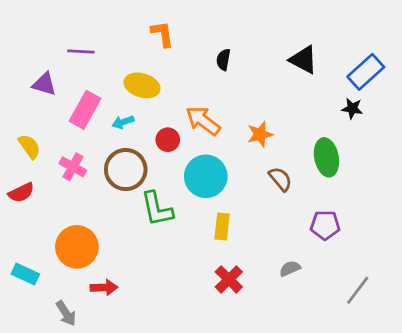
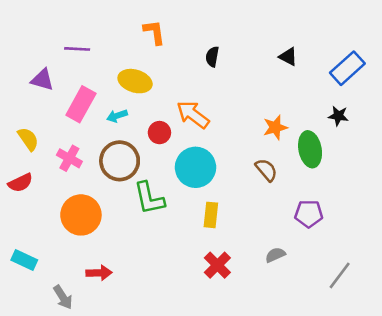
black triangle: (303, 60) -> (288, 57), size x0.7
black star: (352, 108) -> (338, 116), moved
orange star: (260, 134) -> (275, 127), moved
orange circle: (77, 247) -> (81, 215), moved

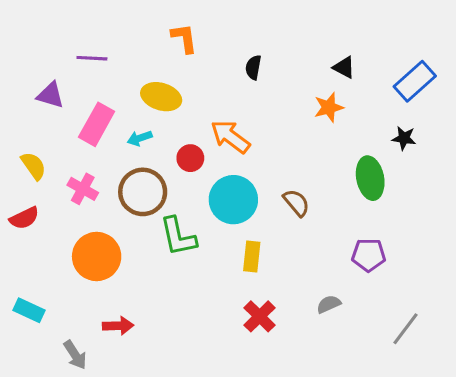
orange star: (275, 127) -> (329, 107), moved
brown semicircle: (266, 170) -> (296, 203), moved

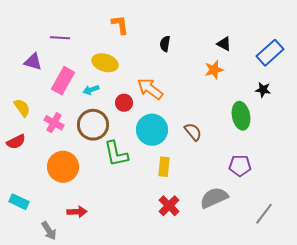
gray semicircle: (329, 304) -> (214, 198), size x1.8

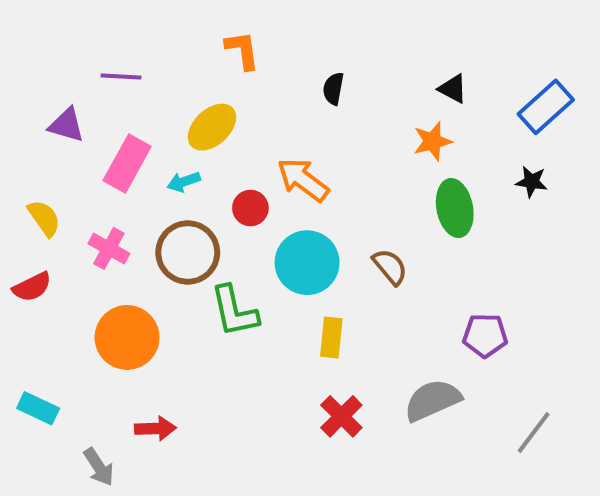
yellow ellipse: (105, 63) -> (212, 127), turned -60
green ellipse: (241, 116) -> (455, 208), moved

